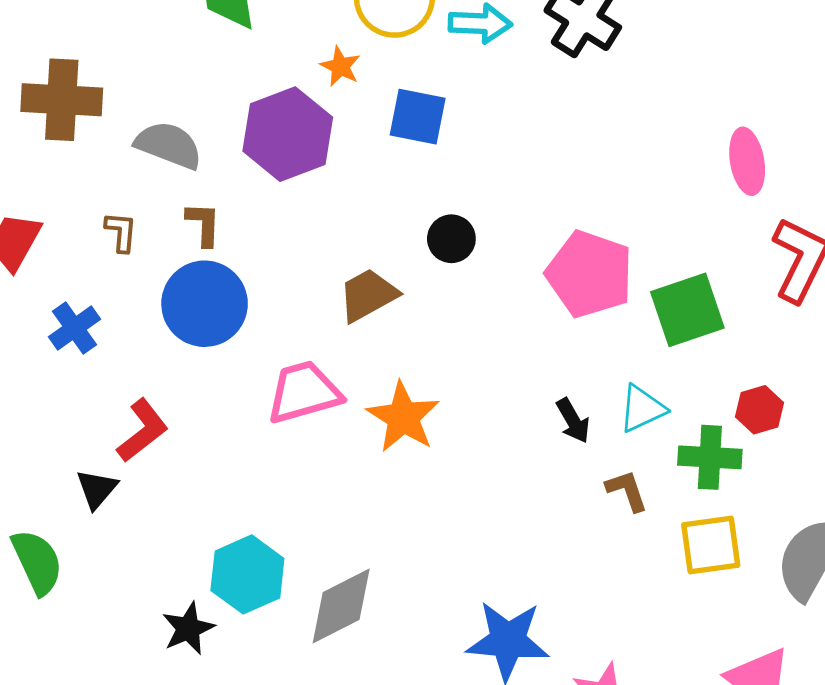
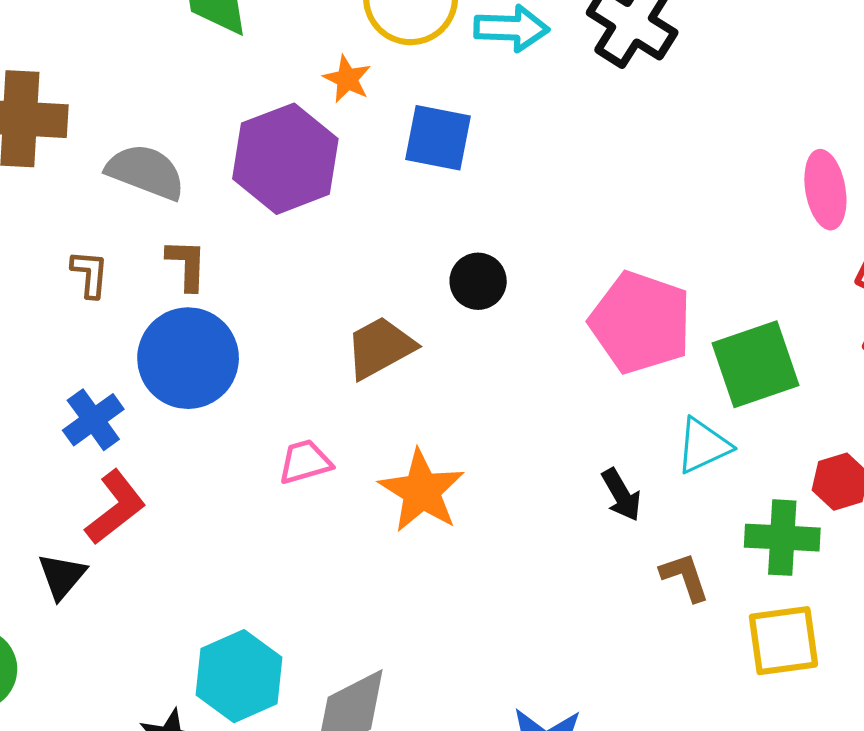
blue cross: (74, 328) -> (93, 420), moved
pink trapezoid: (304, 392) -> (305, 462), size x0.6
cyan triangle: (642, 409) -> (703, 446), moved

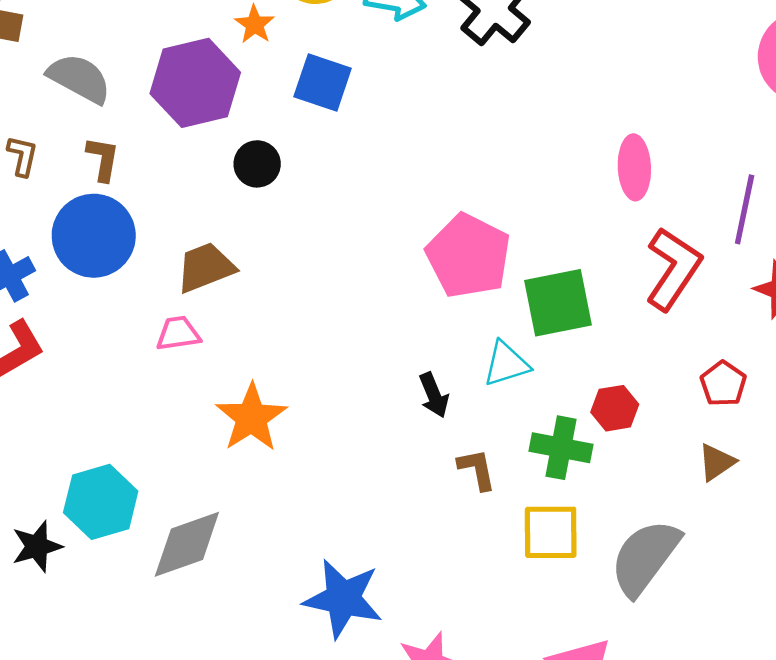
black circle: (478, 281) -> (257, 164), moved
brown trapezoid: (380, 348) -> (205, 267), moved
orange star: (422, 491) -> (251, 418), moved

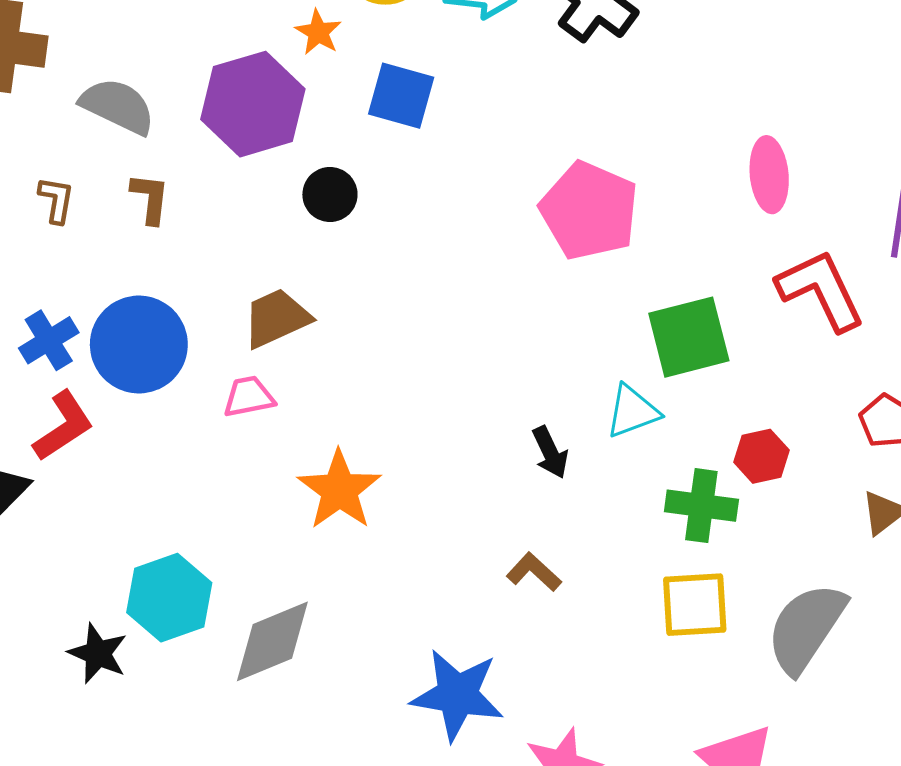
blue circle: (94, 236) -> (139, 345), moved
pink pentagon: (468, 256) -> (589, 211), moved
red L-shape: (673, 269) -> (821, 290), turned -56
brown L-shape: (477, 469) -> (534, 572), moved, turned -33
black star: (37, 546) -> (98, 653), turned -30

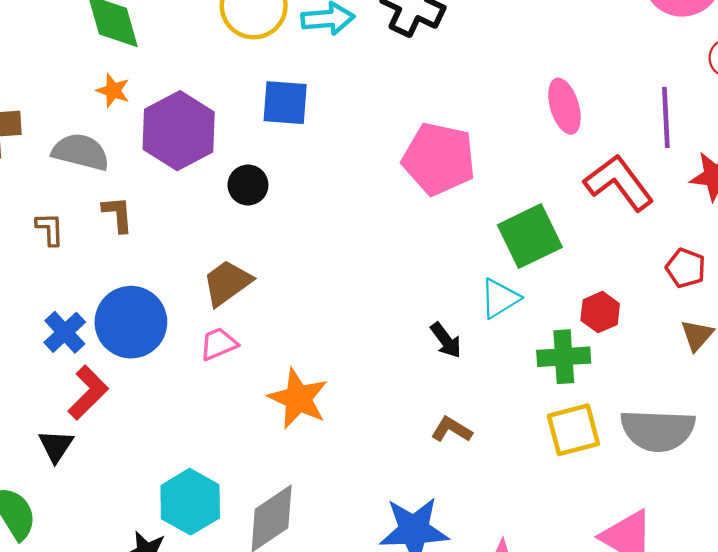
orange star: (318, 32) -> (113, 91), moved
gray semicircle: (806, 628) -> (658, 430), turned -110

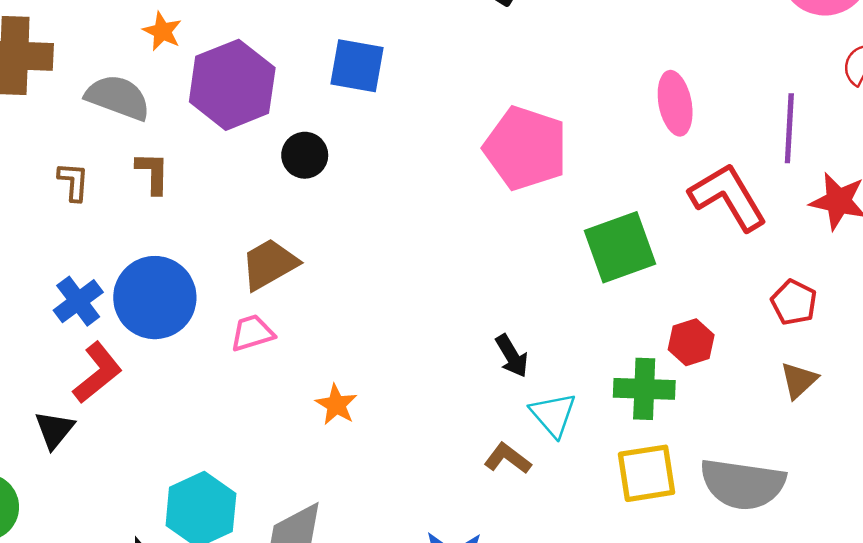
cyan triangle: (500, 298) -> (553, 415), moved, turned -45
orange star: (298, 399) -> (336, 405), size x0.6

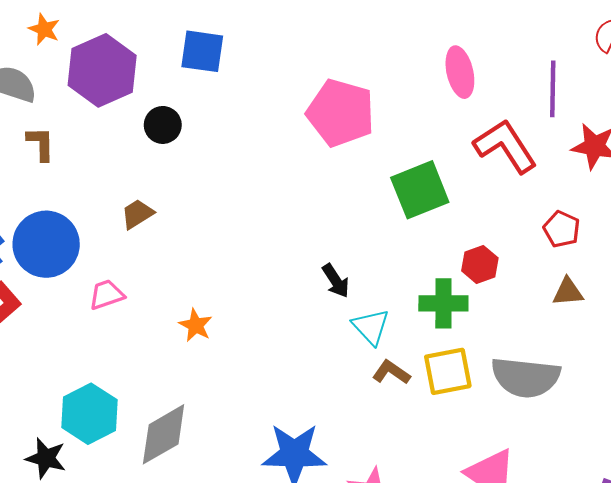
brown trapezoid: (269, 264) -> (137, 214), size x0.7
pink trapezoid: (252, 333) -> (106, 295), moved
brown triangle: (799, 380) -> (568, 292), turned 40
brown L-shape: (508, 459) -> (391, 372), moved

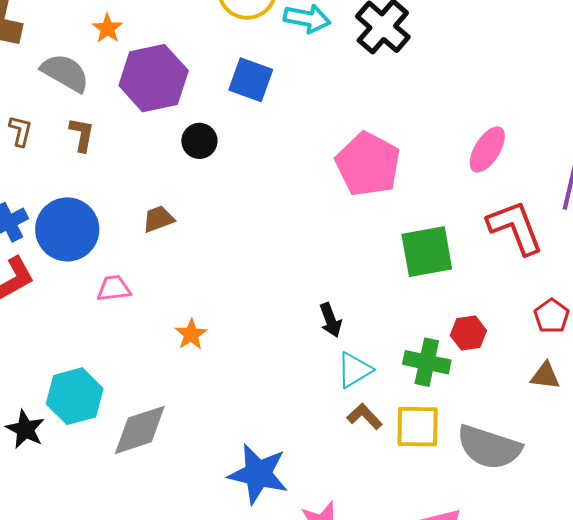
pink ellipse: (460, 72) -> (487, 149), turned 33
cyan triangle: (371, 327) -> (354, 370), turned 30

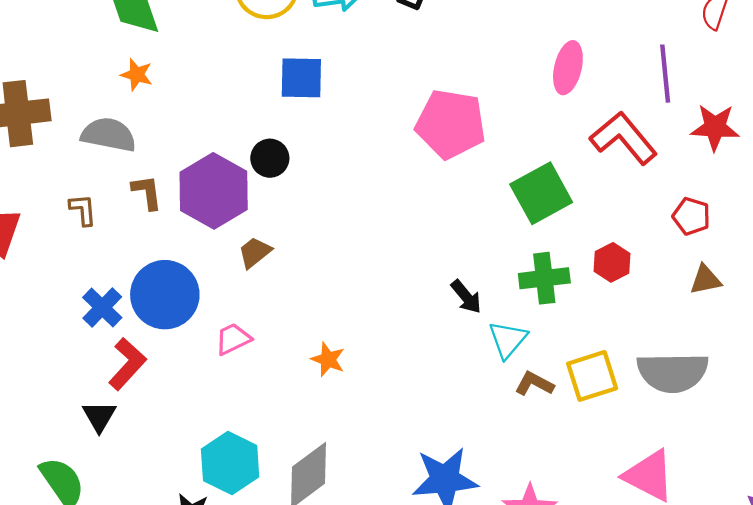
purple hexagon: (154, 78) -> (214, 191), moved
green cross: (427, 362) -> (544, 278), moved

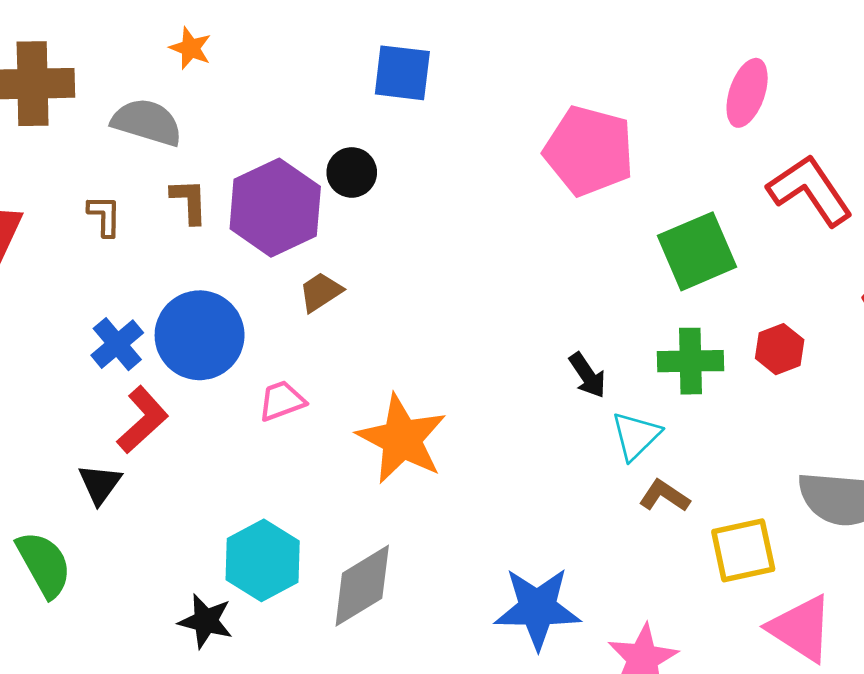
orange star: (328, 359) -> (402, 439), size x2.0
yellow square: (592, 376) -> (743, 550), moved

